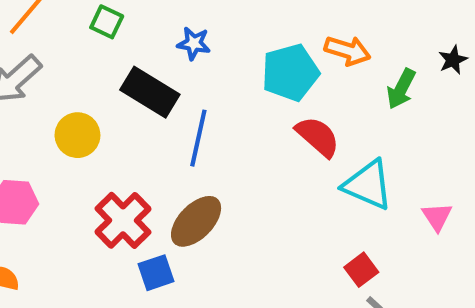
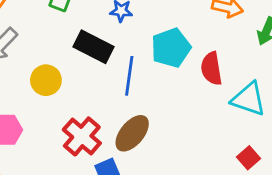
cyan pentagon: (290, 72) -> (171, 48), moved
red semicircle: (318, 137) -> (211, 68), turned -136

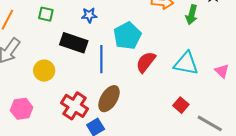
red semicircle: (211, 68) -> (146, 62), moved, turned 55
red square: (248, 158) -> (181, 105), moved

